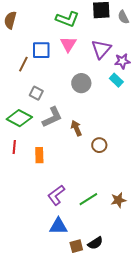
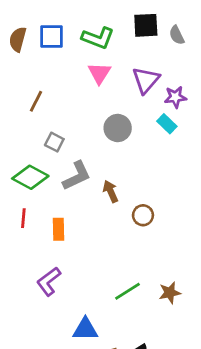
blue square: (41, 50) -> (51, 37), moved
purple L-shape: (56, 195) -> (49, 281), moved

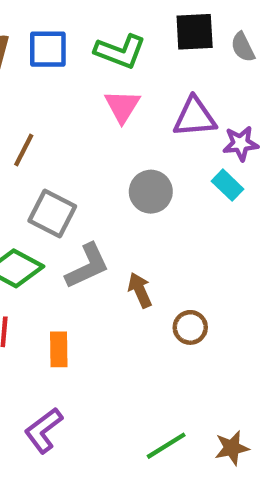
purple triangle: (146, 80) -> (195, 117), turned 44
gray square: (54, 142) -> (52, 214), size x1.5

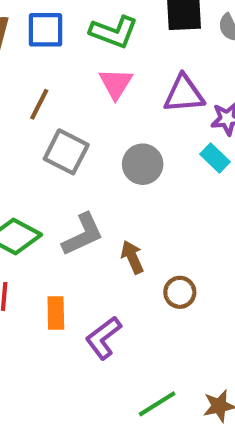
brown line: (24, 150) -> (39, 104), moved
gray square: (52, 214) -> (66, 152), moved
purple L-shape: (43, 430) -> (103, 338), moved

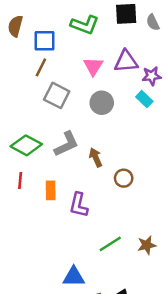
blue square: (45, 30) -> (45, 41), moved
pink triangle: (116, 84) -> (93, 66), moved
purple L-shape: (103, 338) -> (79, 205), turned -40

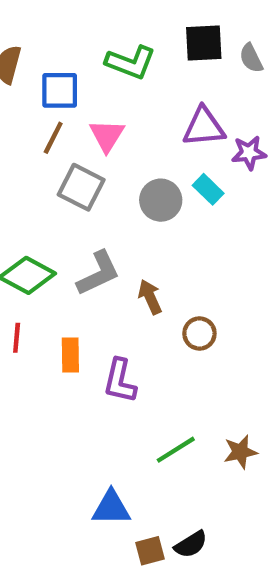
pink triangle: (93, 66) -> (107, 136), moved
cyan rectangle: (144, 99) -> (208, 189), moved

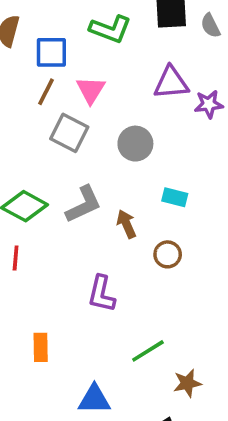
cyan rectangle: (208, 189) -> (175, 197), moved, turned -30
orange rectangle: (70, 355) -> (41, 347), moved
brown star: (240, 452) -> (187, 383), moved

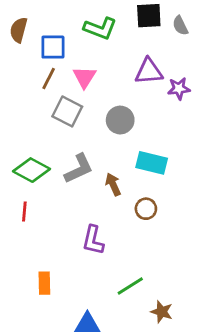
cyan rectangle: (175, 197) -> (152, 163), size x1.5
brown star: (187, 383) -> (162, 312), turned 30

